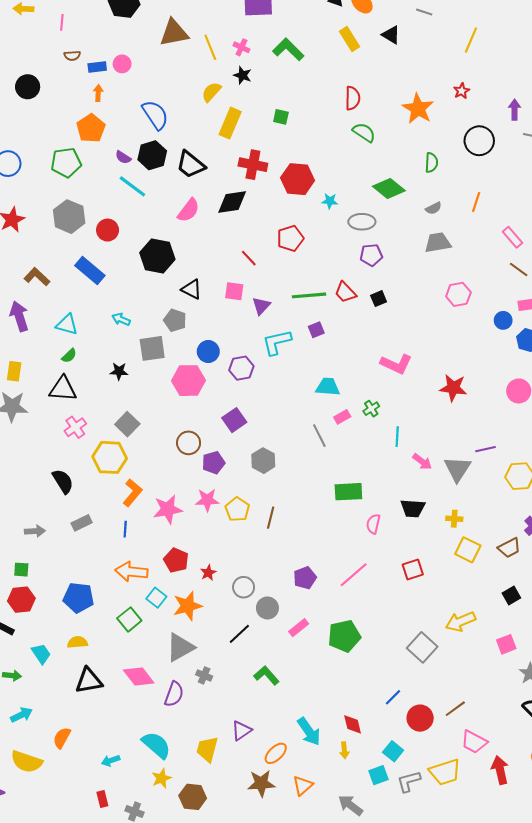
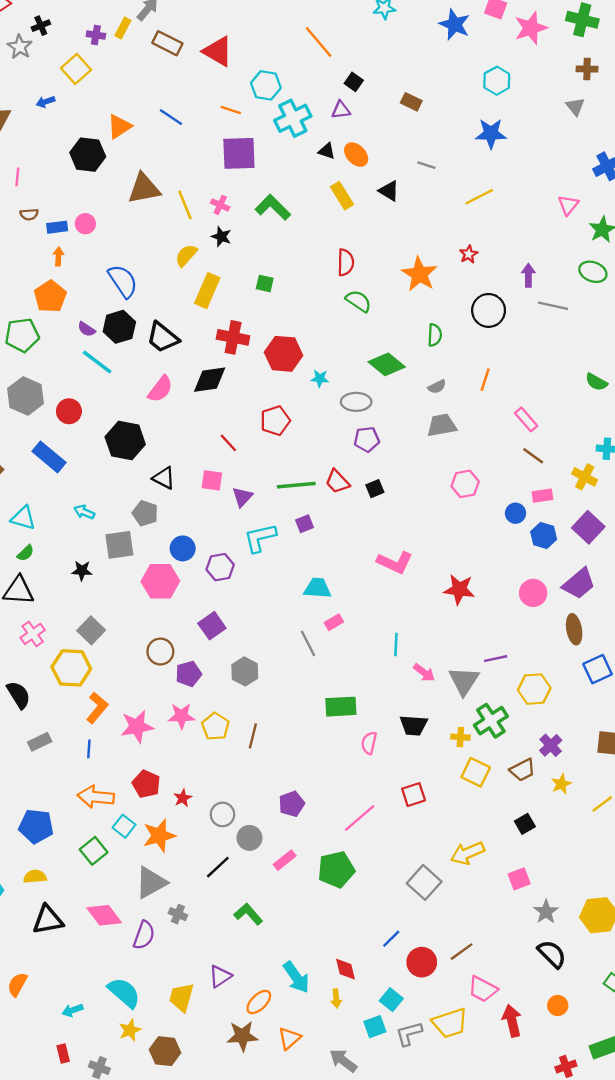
yellow line: (471, 40) -> (479, 197), turned 40
green cross: (371, 409) -> (491, 721), moved, size x1.8
pink line: (354, 575) -> (360, 818), moved

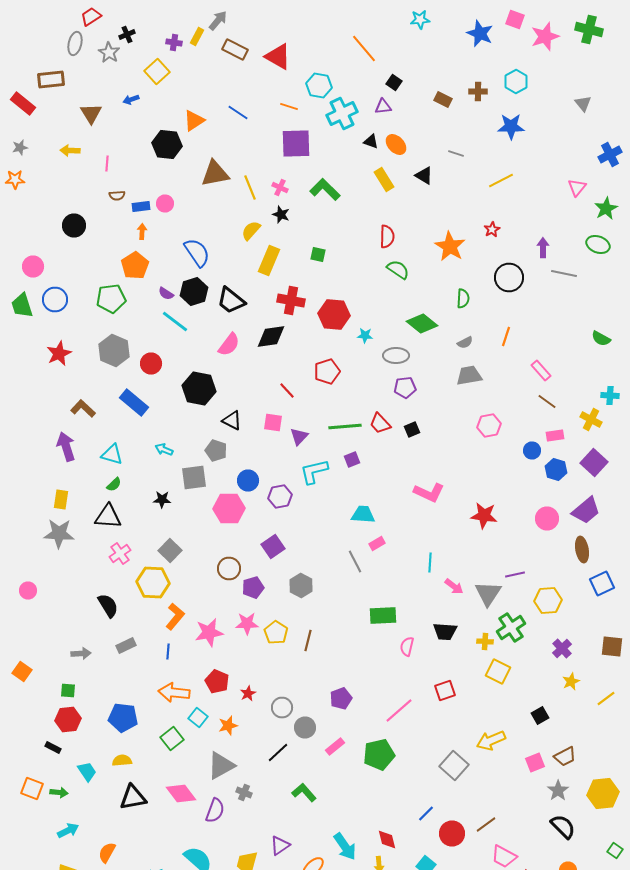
brown cross: (587, 69) -> (478, 92), moved
brown trapezoid: (523, 770) -> (565, 756), moved
orange star: (159, 836) -> (228, 726), size x0.7

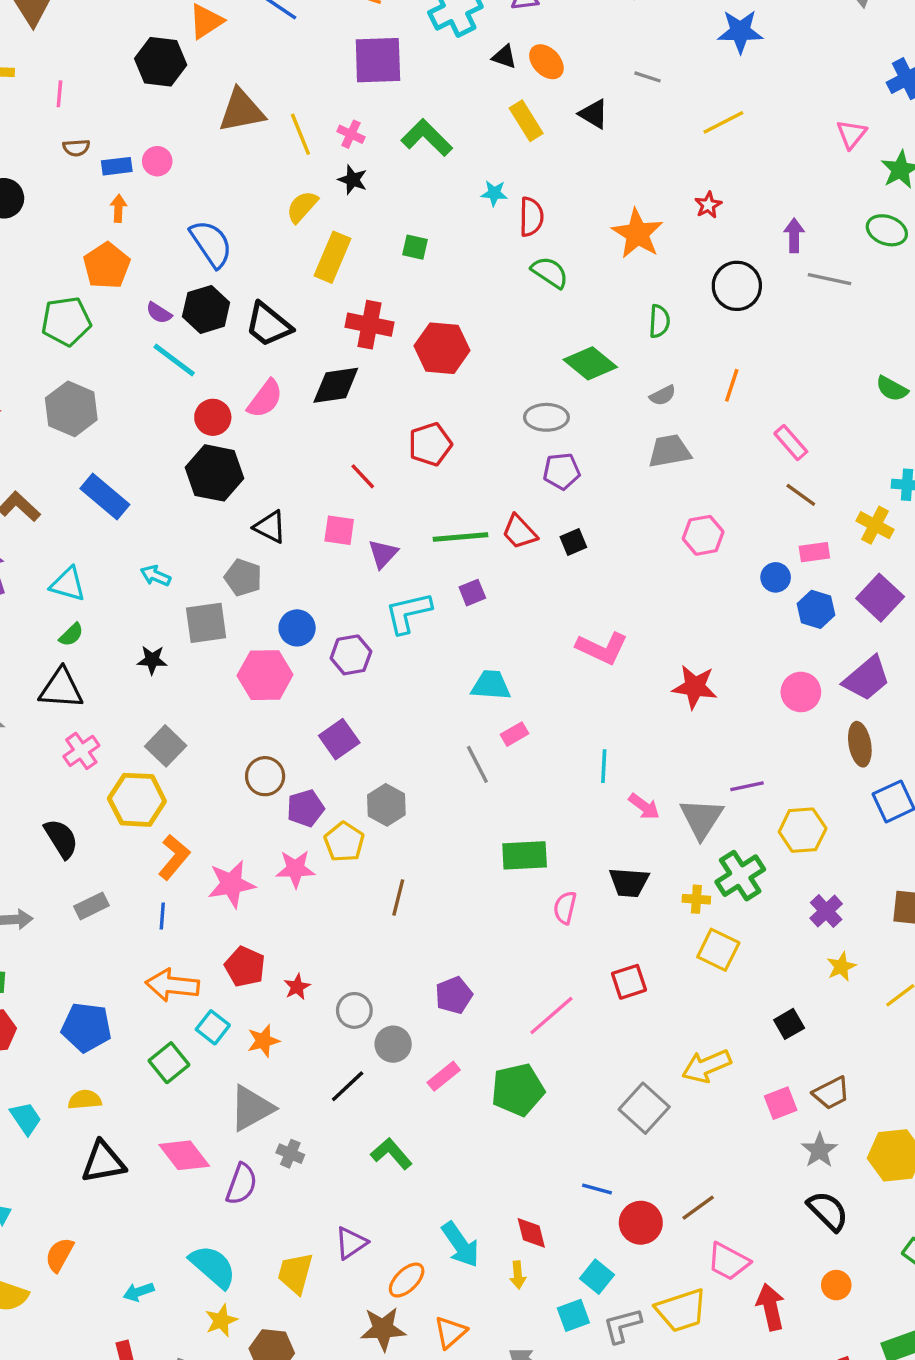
cyan star: (365, 336) -> (494, 193), moved
red circle: (151, 364) -> (213, 417), moved
yellow pentagon: (276, 632) -> (344, 842), moved
blue line: (426, 814) -> (597, 1189), turned 60

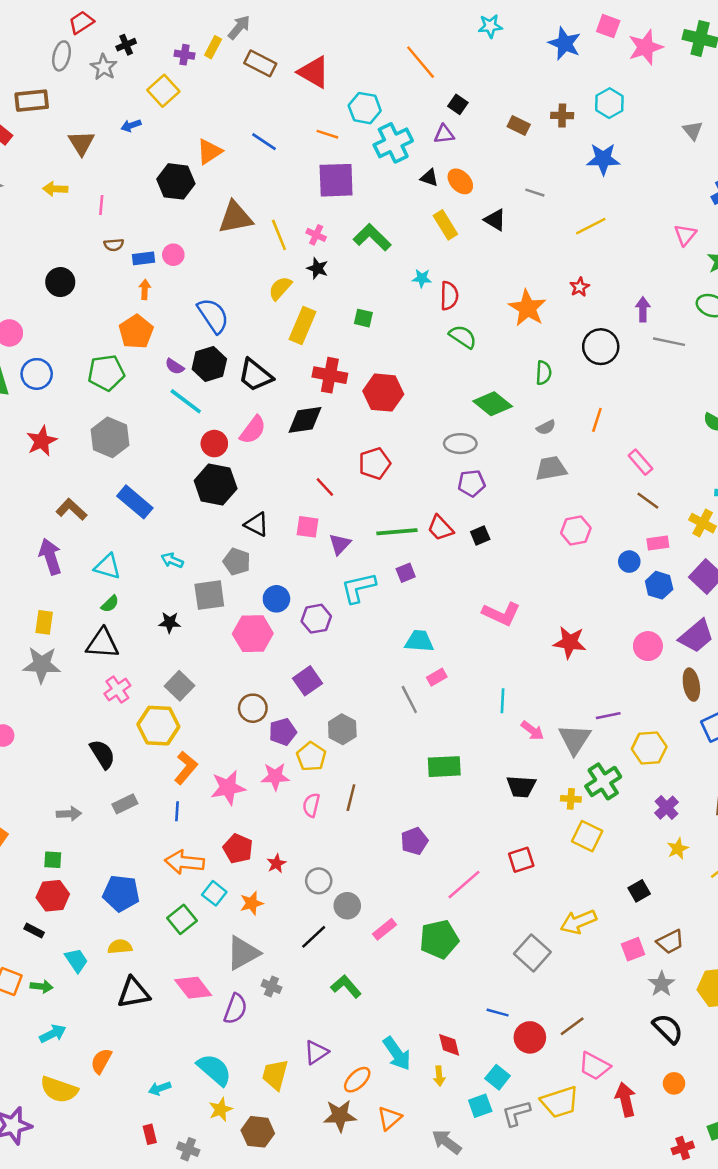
pink semicircle: (565, 908) -> (311, 805), moved
purple pentagon: (454, 995) -> (414, 841), moved

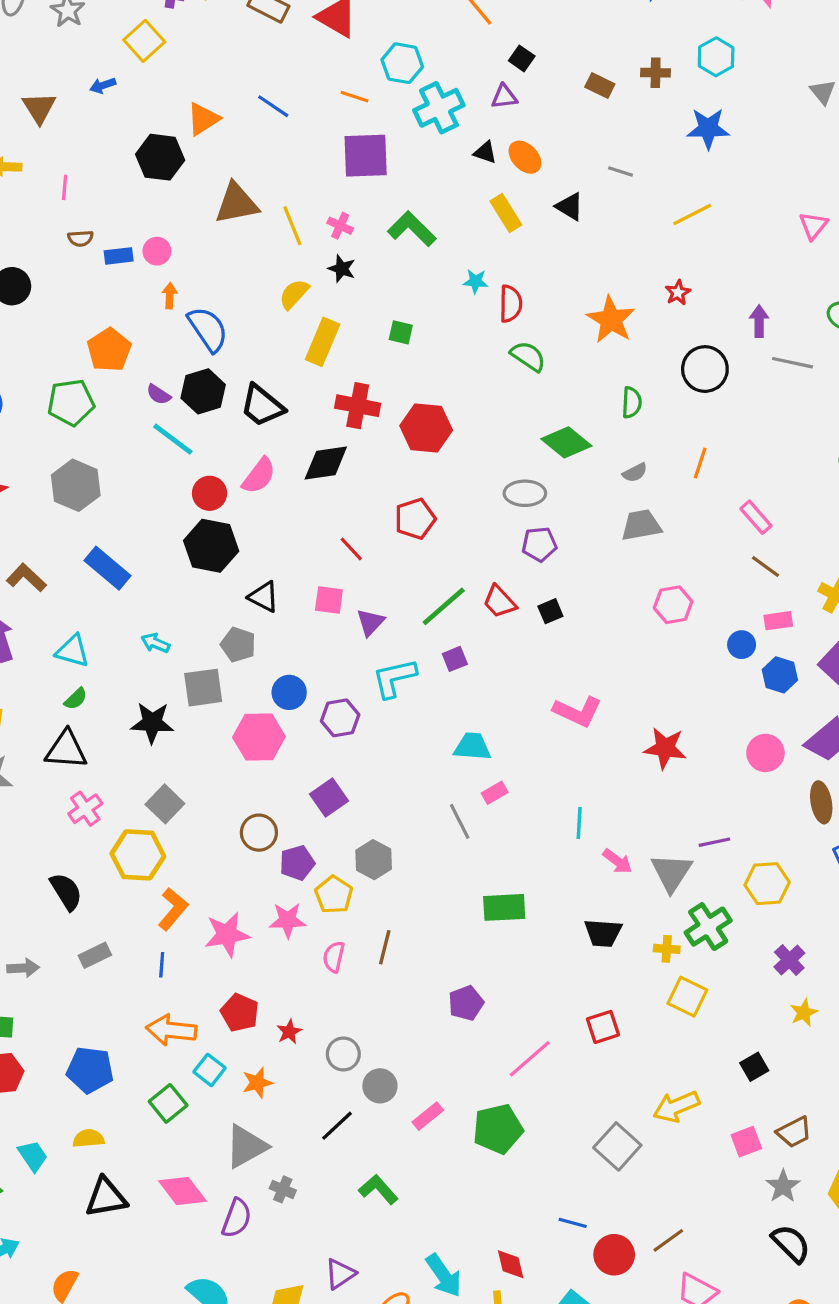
orange arrow: (145, 289) -> (170, 296), moved
green line: (397, 532) -> (444, 606), turned -36
black star: (170, 622) -> (152, 723), size x1.5

